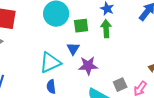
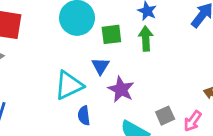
purple star: (88, 66) -> (121, 89), turned 30
blue semicircle: (51, 87) -> (84, 116), moved

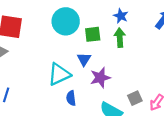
purple star: (121, 89) -> (100, 78), turned 30

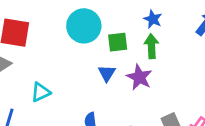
cyan triangle: (59, 74) -> (41, 92), moved, size x0.7
purple star: (100, 78) -> (139, 77), moved, turned -30

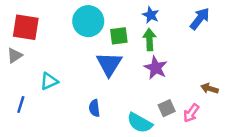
blue triangle: (107, 73) -> (109, 64), size x1.6
purple star: (139, 77) -> (156, 68), moved

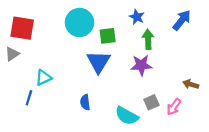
green arrow: (149, 40) -> (148, 39), moved
purple star: (156, 68) -> (141, 65), turned -30
blue line: (21, 104) -> (29, 98), moved

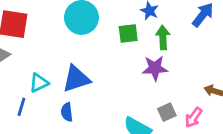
green square: (108, 36) -> (128, 33), moved
blue triangle: (99, 62) -> (76, 79), moved, turned 40
blue semicircle: (85, 102) -> (67, 112), moved

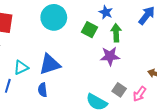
green square: (128, 33) -> (89, 30), turned 35
gray square: (167, 112) -> (119, 90), turned -32

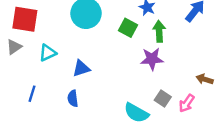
blue triangle: (50, 64) -> (81, 68), size x0.7
cyan triangle: (21, 67) -> (48, 53), moved

